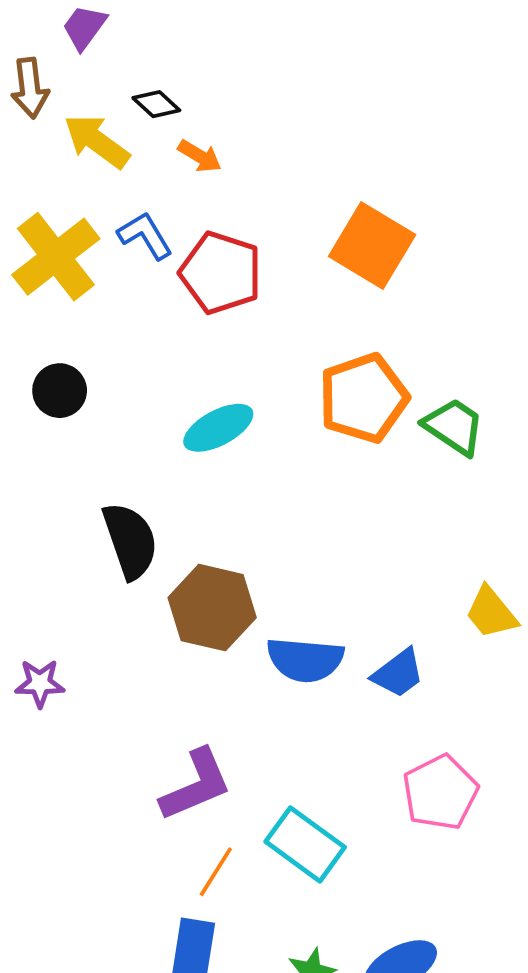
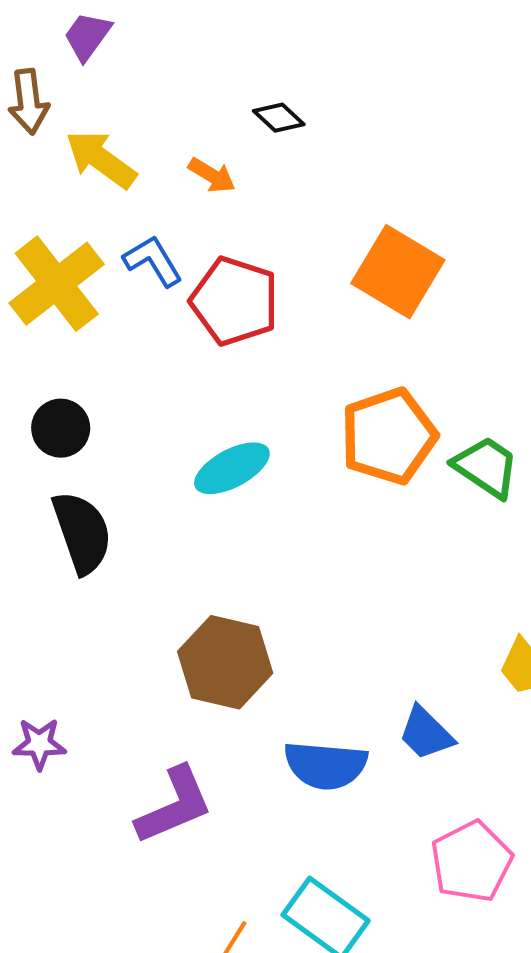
black diamond: (156, 104) -> (279, 118), moved
black semicircle: (130, 541) -> (82, 532), moved
blue semicircle: (305, 660) -> (326, 765), moved
blue trapezoid: (398, 673) -> (426, 733), turned 82
purple L-shape: (196, 785) -> (174, 805), moved

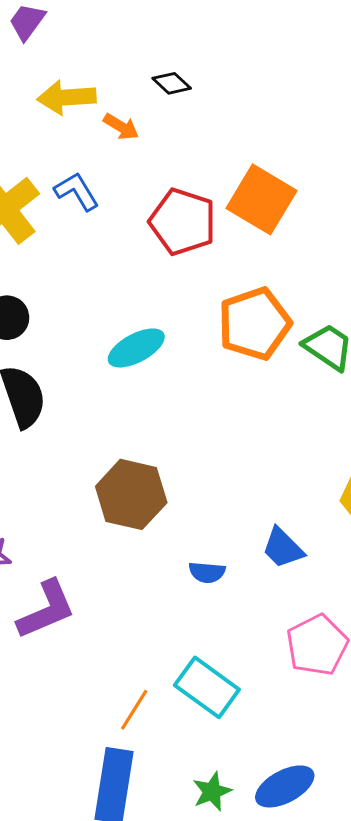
yellow arrow: (101, 159) -> (67, 97), moved, turned -40
red pentagon: (235, 301) -> (183, 222), moved
blue semicircle: (326, 765) -> (207, 572), size x0.6
purple L-shape: (174, 805) -> (46, 610), moved

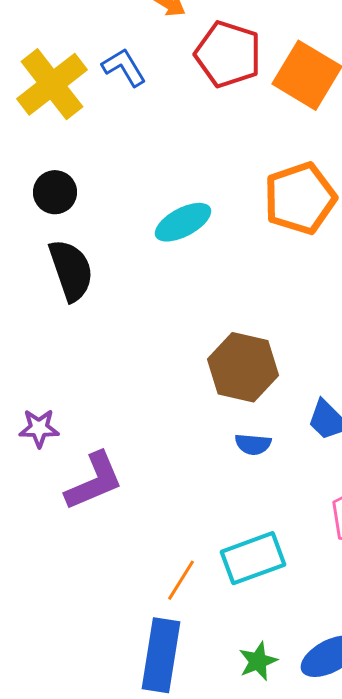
red pentagon: (183, 222) -> (228, 54), moved
brown hexagon: (131, 494) -> (243, 367), moved
cyan rectangle: (207, 687) -> (253, 558), turned -56

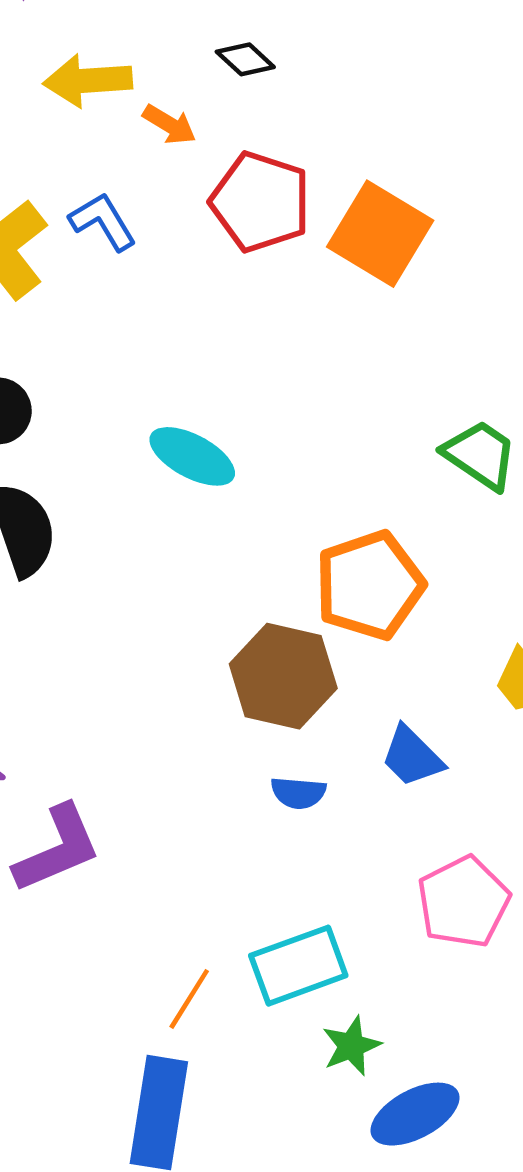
orange pentagon: (300, 198) -> (370, 585), moved
cyan ellipse: (183, 222) -> (192, 456), turned 56
green star: (258, 661) -> (351, 1046), moved

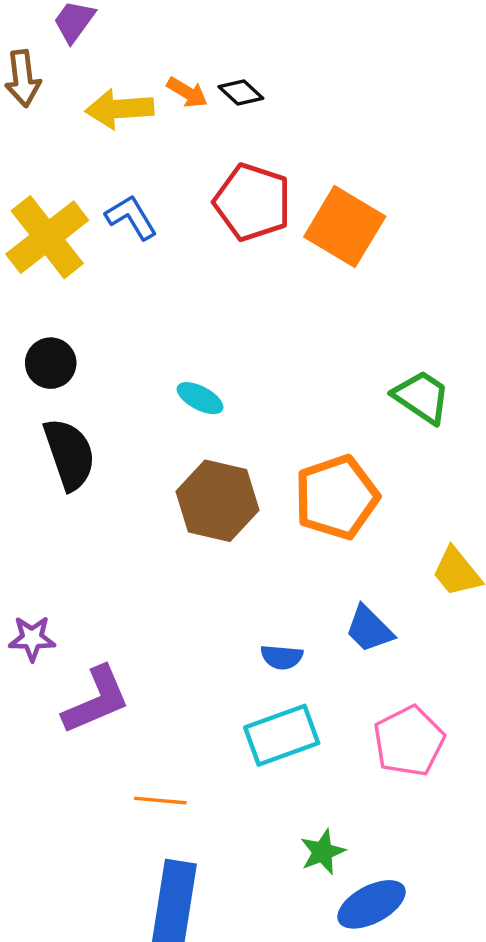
orange arrow: (170, 125) -> (187, 92), moved
cyan ellipse: (192, 456) -> (200, 398), size x0.7
brown hexagon: (283, 676) -> (218, 501), moved
cyan rectangle: (298, 966) -> (282, 735), moved
orange line: (189, 999) -> (160, 801), moved, turned 63

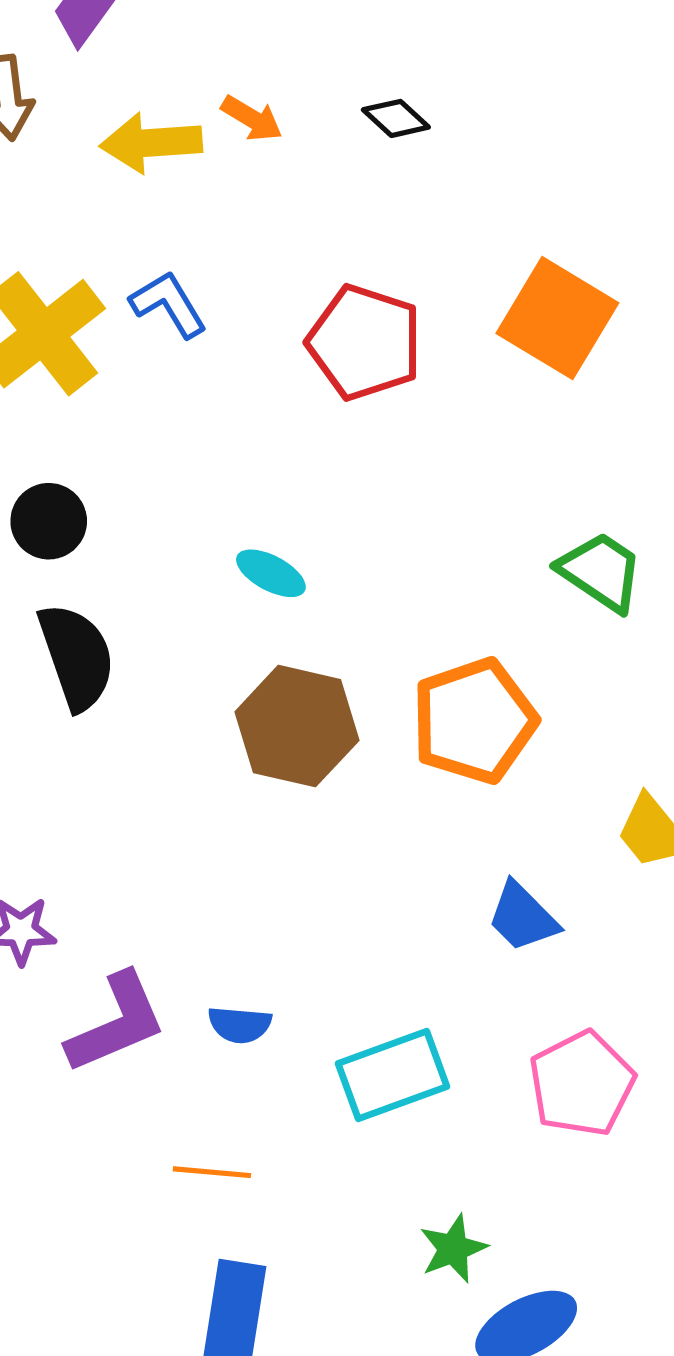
black diamond: (241, 92) -> (396, 118), moved
red pentagon: (253, 202) -> (365, 342), moved
orange square: (345, 227) -> (557, 318), moved
blue semicircle: (282, 657) -> (240, 1025), moved

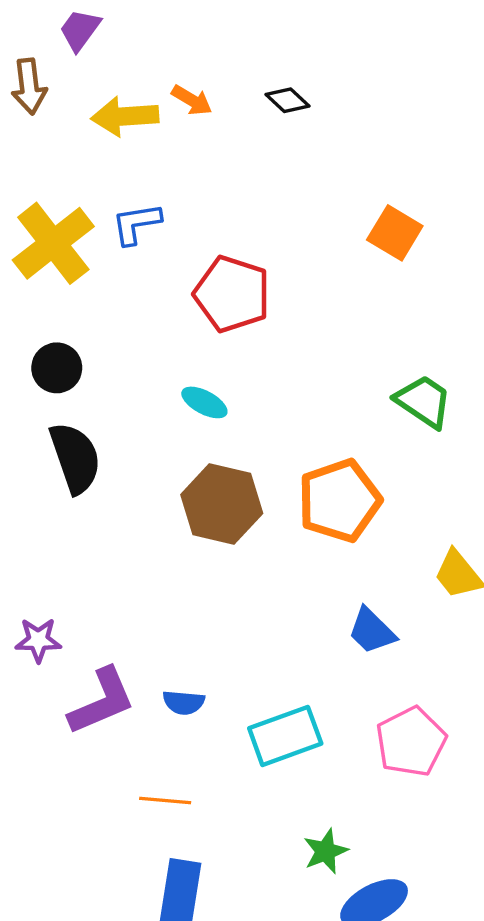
blue L-shape: (168, 304) -> (136, 224), turned -68
orange square: (557, 318) -> (395, 233), size x0.7
red pentagon: (365, 342) -> (232, 294), moved

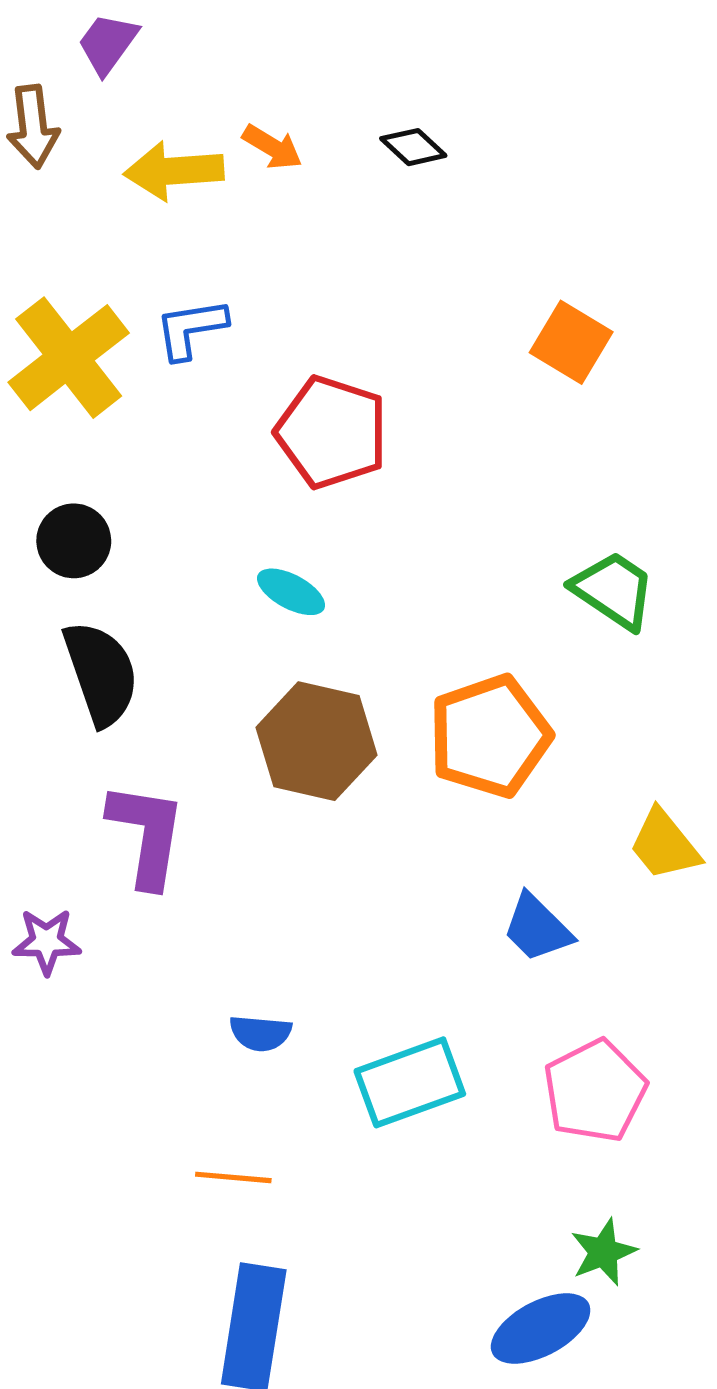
purple L-shape: (102, 701) -> (147, 835), moved, turned -58
green star: (326, 851) -> (603, 1252), moved

